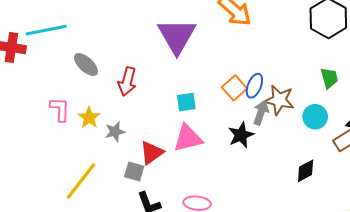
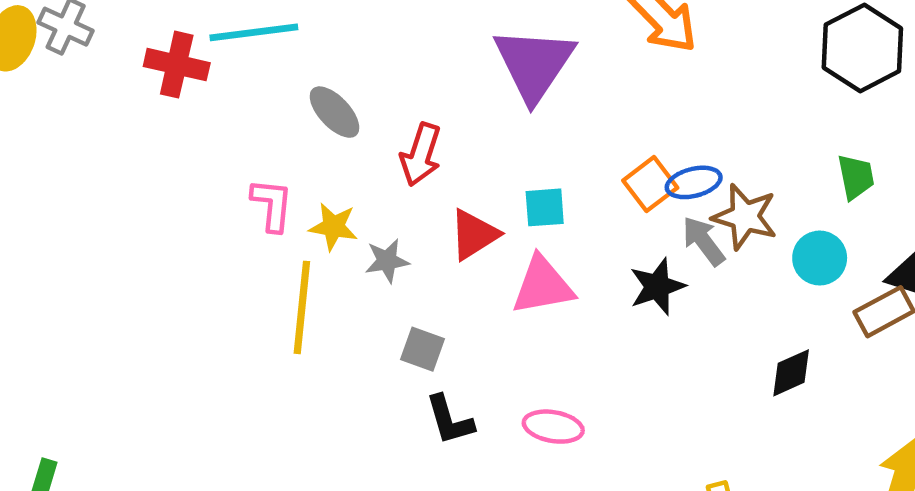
blue ellipse: (254, 86) -> (694, 182), turned 50
gray arrow: (261, 113) -> (704, 241), turned -60
yellow star: (89, 118) -> (333, 227), turned -30
red triangle: (152, 153) -> (474, 235), moved
yellow line: (81, 181) -> (302, 307), moved, turned -36

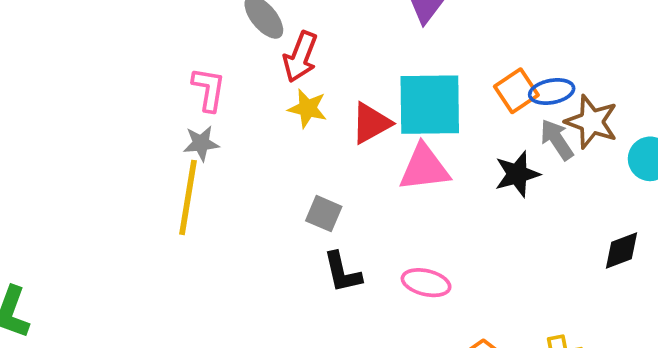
red arrow: (421, 155) -> (300, 57), moved
cyan square: (545, 207) -> (430, 105), size x2.0
yellow star: (333, 227) -> (308, 108), moved
gray star: (387, 261) -> (201, 143), moved
yellow line: (302, 307) -> (188, 197), moved

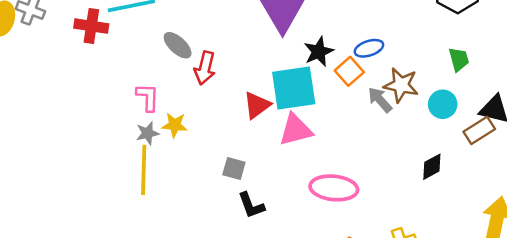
blue ellipse: (552, 91) -> (369, 48), moved
yellow star: (308, 108) -> (175, 125), moved
black star: (517, 174) -> (319, 52), moved
pink ellipse: (426, 283) -> (334, 188), moved, size x1.5

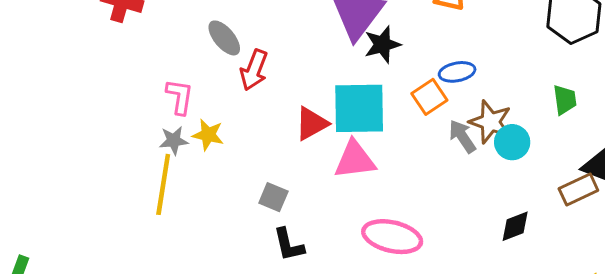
black star: (319, 52) -> (382, 44), moved
cyan circle: (443, 104) -> (512, 142), moved

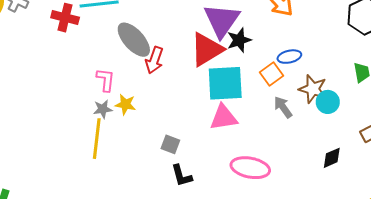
gray ellipse: (224, 38) -> (134, 40), size x1.5
red triangle: (311, 124) -> (207, 49), moved, size x1.5
gray arrow: (462, 136) -> (283, 107), moved

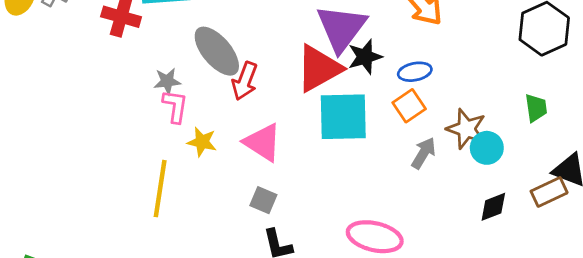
blue ellipse: (289, 57) -> (415, 72), moved
gray arrow: (283, 107) -> (424, 153), turned 65
gray star: (103, 109) -> (167, 81), moved
pink triangle: (224, 117) -> (263, 142), moved, turned 40
black diamond: (332, 158) -> (493, 207), moved

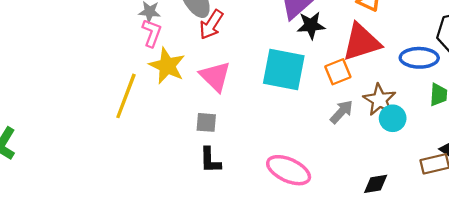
red triangle: (319, 68) -> (362, 42), moved
blue ellipse: (415, 72) -> (419, 58), moved, size x1.4
yellow star: (202, 142) -> (167, 66), size x1.5
gray square: (263, 200) -> (206, 122), turned -30
black diamond: (493, 207) -> (376, 184), moved

